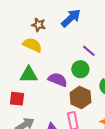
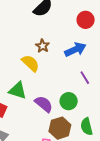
purple line: (89, 51) -> (85, 78), moved

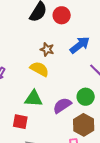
red circle: (86, 20) -> (62, 15), moved
purple semicircle: (44, 104) -> (62, 105), turned -60

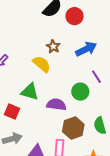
green circle: (86, 97) -> (80, 92), moved
purple semicircle: (62, 105) -> (56, 104), turned 30

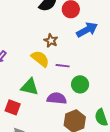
blue arrow: (86, 49) -> (87, 30), moved
purple line: (96, 77) -> (63, 66), moved, turned -48

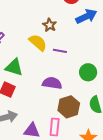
green circle: (80, 84) -> (88, 72), moved
green triangle: (30, 87) -> (14, 67), moved

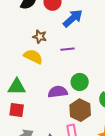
purple line: (60, 51) -> (67, 49), moved
green circle: (88, 72) -> (80, 82), moved

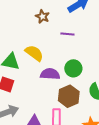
yellow semicircle: (33, 57) -> (34, 53), moved

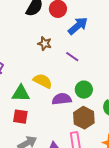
purple line: (67, 34) -> (72, 57), turned 40

